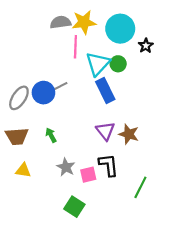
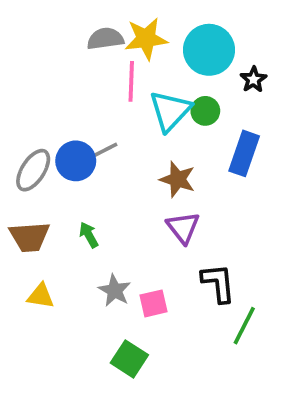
blue rectangle: (105, 90) -> (244, 153), moved, turned 45
brown star: (129, 134) -> (178, 179), moved
black L-shape: (108, 165) -> (218, 283), moved

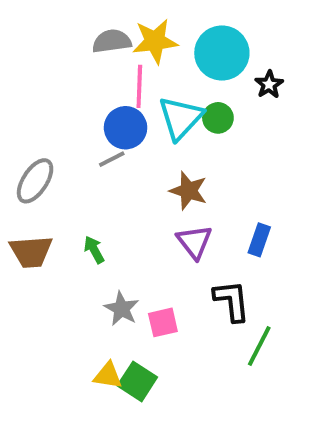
blue rectangle: (244, 153) -> (259, 240), moved, size x0.7
blue circle: (76, 161) -> (126, 128), moved
yellow triangle: (41, 296) -> (108, 376), moved

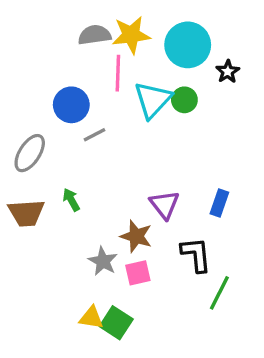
blue circle: (126, 128) -> (71, 105), moved
brown star: (188, 191) -> (136, 236), moved
green arrow: (94, 250) -> (71, 200), moved

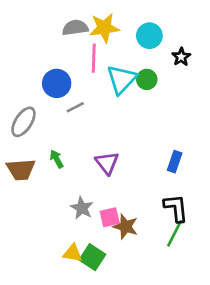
cyan circle: (188, 45) -> (149, 36), size x0.7
purple triangle: (164, 205) -> (107, 163), moved
brown star: (136, 236) -> (126, 227), moved
black L-shape: (196, 255) -> (176, 208), moved

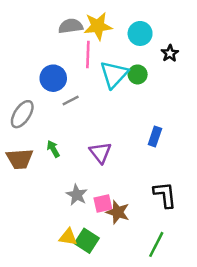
blue rectangle: (175, 162) -> (155, 136), moved
green line: (175, 233) -> (156, 244), moved

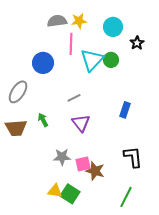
yellow star: (98, 26) -> (79, 21), size x0.7
gray line: (71, 101) -> (74, 98), moved
gray star: (77, 195) -> (62, 157), turned -30

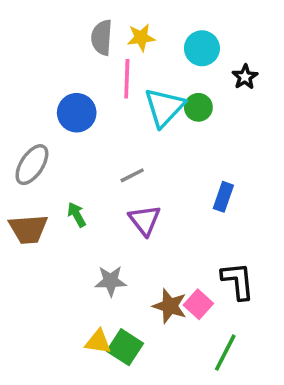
gray semicircle: (57, 21) -> (102, 38), turned -78
pink square: (83, 164) -> (198, 304), moved, turned -35

